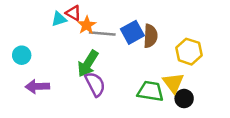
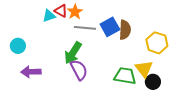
orange star: (87, 25) -> (75, 12), moved

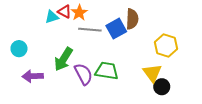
brown semicircle: (125, 30) -> (132, 19), moved
green arrow: (73, 53) -> (63, 59), moved
green trapezoid: (125, 76) -> (107, 71), moved

